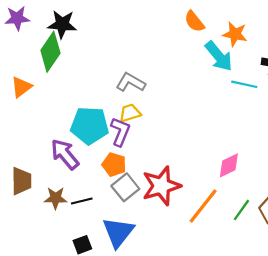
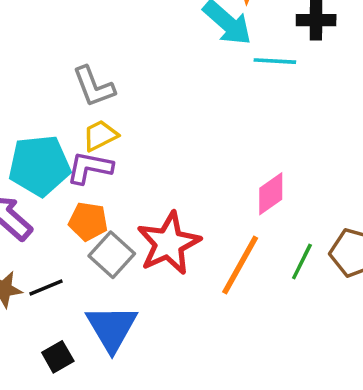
gray L-shape: (131, 82) -> (94, 87), turned -132
purple L-shape: (120, 132) -> (90, 168), turned -92

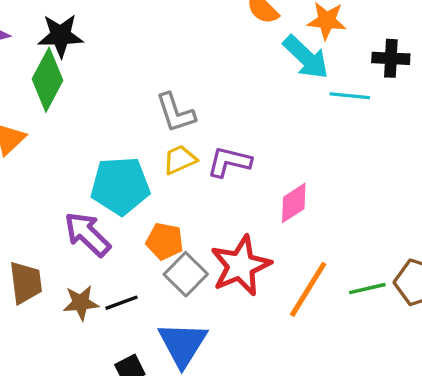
purple L-shape: (90, 168) -> (229, 162), moved
pink diamond: (271, 194) -> (294, 203), moved
green line: (302, 262) -> (367, 289), turned 48

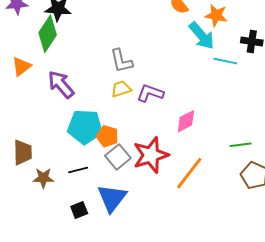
cyan pentagon: (120, 186) -> (85, 127), moved
purple arrow: (87, 234) -> (61, 84), moved
green line: (367, 289) -> (241, 145), moved
brown star: (81, 303) -> (43, 178), moved

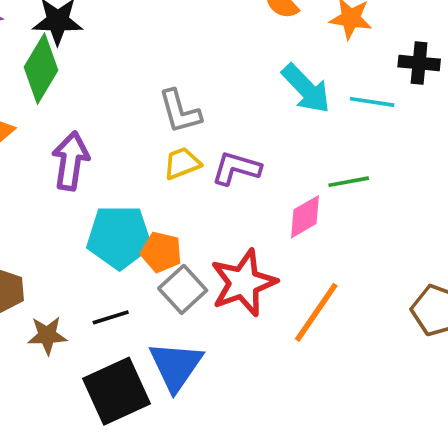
cyan arrow: (202, 36) -> (306, 89), moved
purple arrow: (61, 84) -> (71, 161), turned 52
green line: (241, 145) -> (349, 182), moved
black square: (79, 210) -> (116, 391), size x2.0

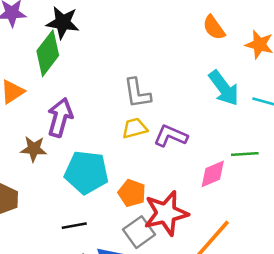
orange pentagon: (161, 252) -> (132, 193), moved
gray square: (183, 289) -> (139, 232), moved
brown star: (47, 335) -> (34, 149), moved

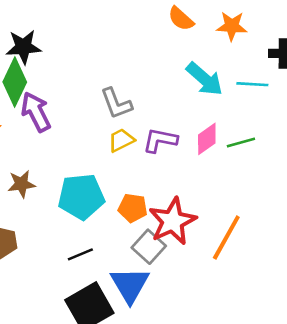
purple arrow: (60, 117) -> (36, 112), moved, turned -30
pink diamond: (213, 174) -> (207, 139), moved

